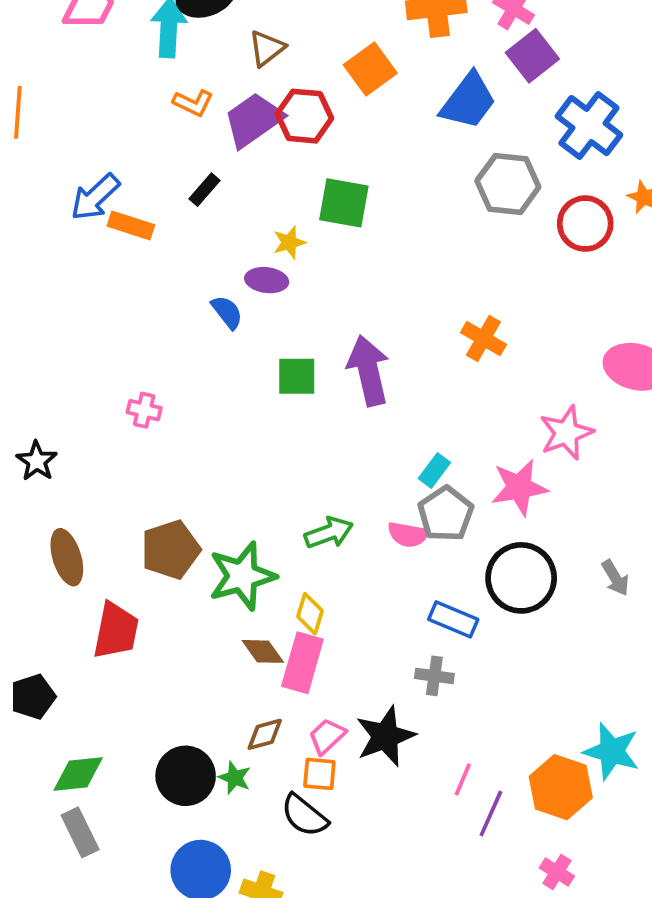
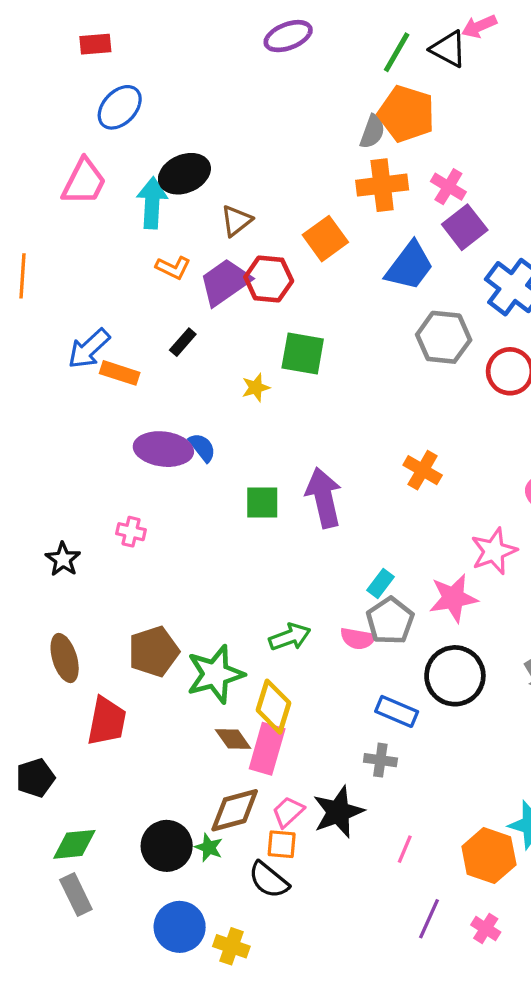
purple ellipse: (267, 280) -> (163, 449), moved, size x1.6
black star: (37, 461) -> (63, 559), moved
yellow diamond: (310, 614) -> (274, 707), size x1.5
brown diamond: (265, 734) -> (235, 810), size x1.6
purple line: (491, 814) -> (429, 919), moved

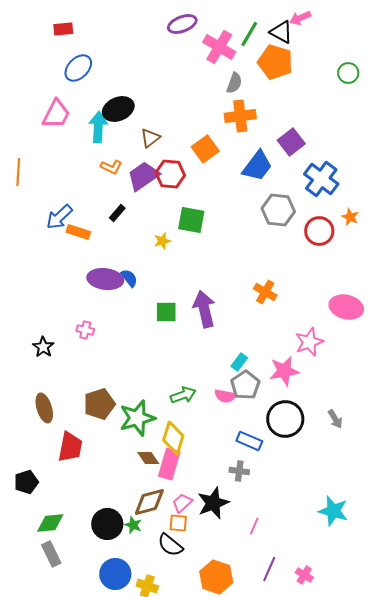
orange pentagon: (406, 114) -> (275, 62), moved
pink cross: (448, 187) -> (219, 47), moved, size x1.5
orange hexagon: (489, 856) -> (216, 577), moved

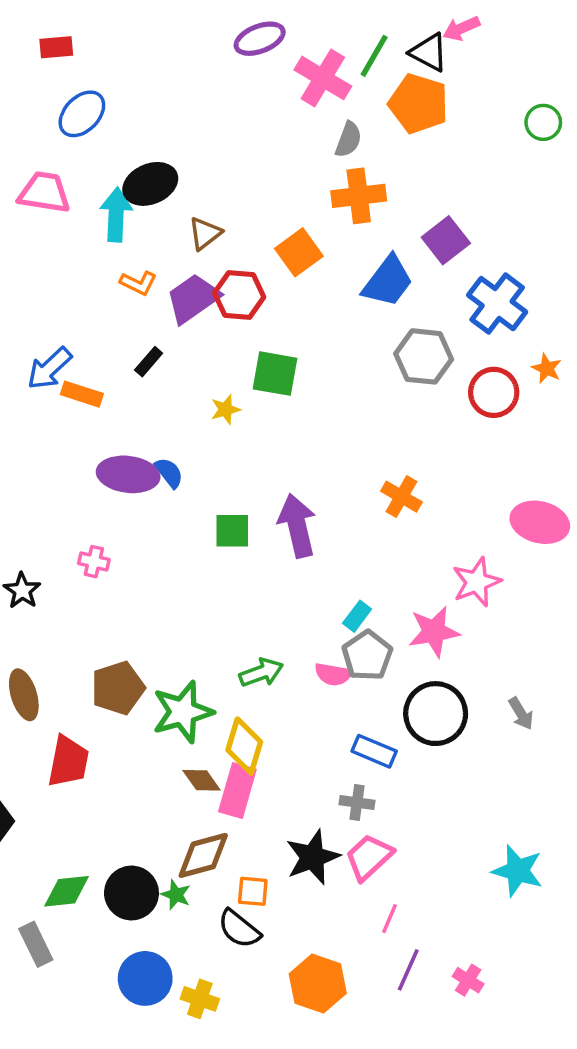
pink trapezoid: (56, 114) -> (44, 192), turned -108
pink trapezoid: (182, 503) -> (369, 857), moved, size x1.4
green diamond: (50, 523) -> (67, 891), moved
pink line: (254, 526) -> (389, 919), moved

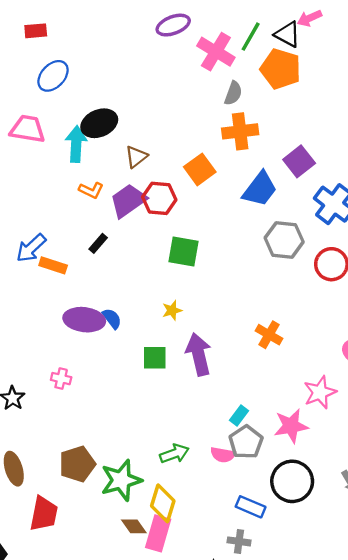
yellow star: (225, 409) -> (172, 310), moved

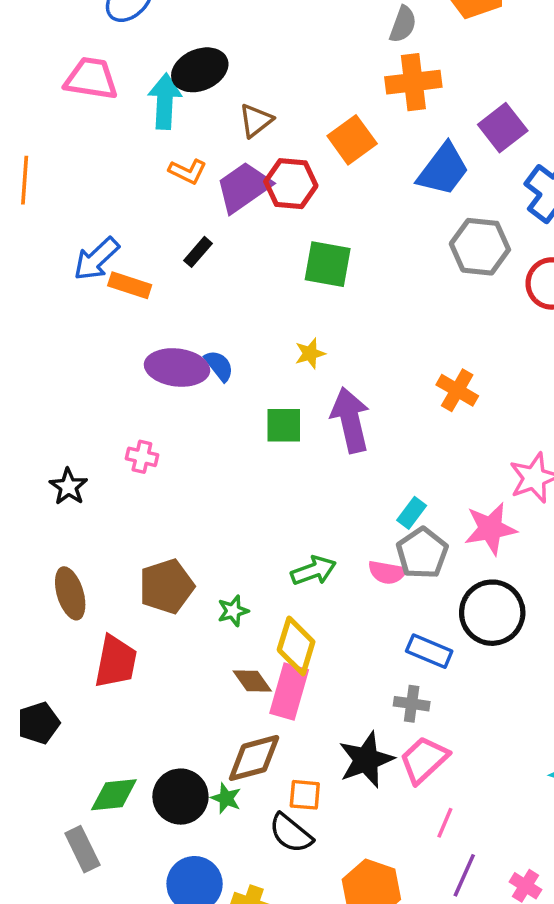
green star: (121, 480) -> (233, 611), size x0.5

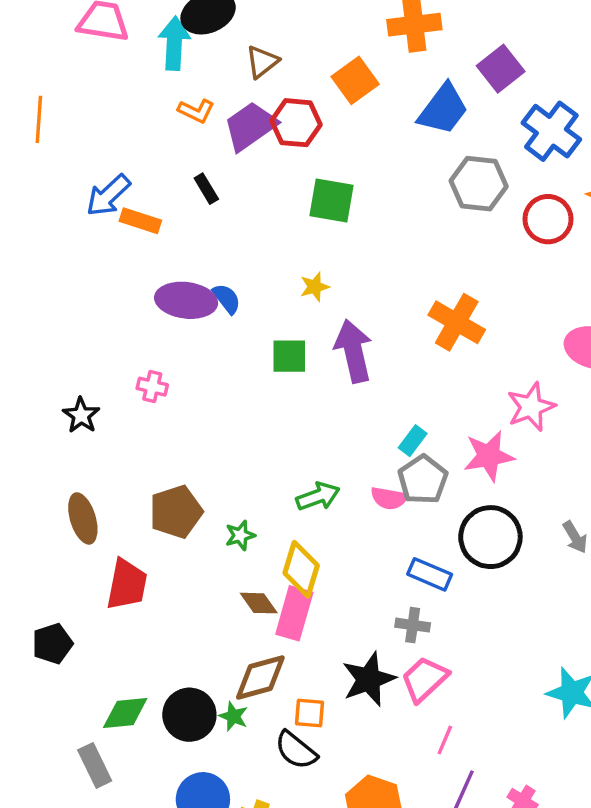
black rectangle: (198, 252) -> (206, 189), turned -72
orange cross: (457, 390) -> (457, 322), size x1.4

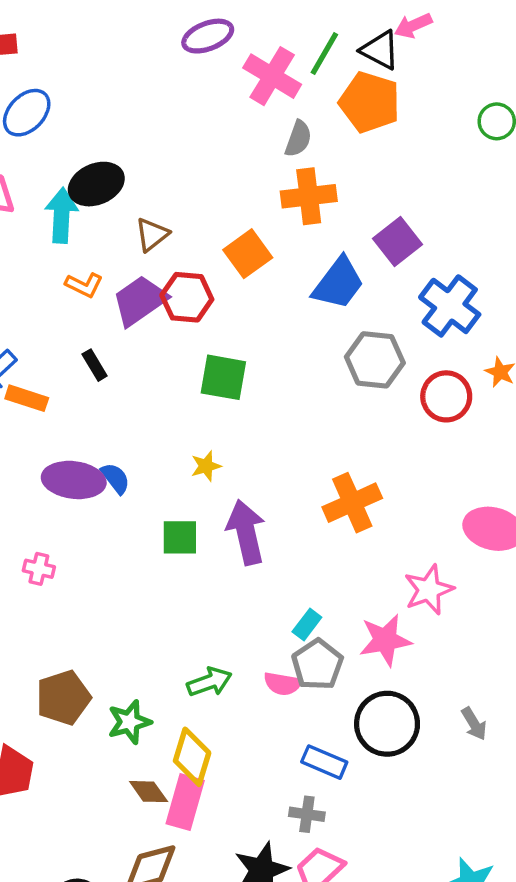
orange cross: (457, 322) -> (352, 503), turned 36
green star: (240, 535) -> (129, 722), size x1.4

